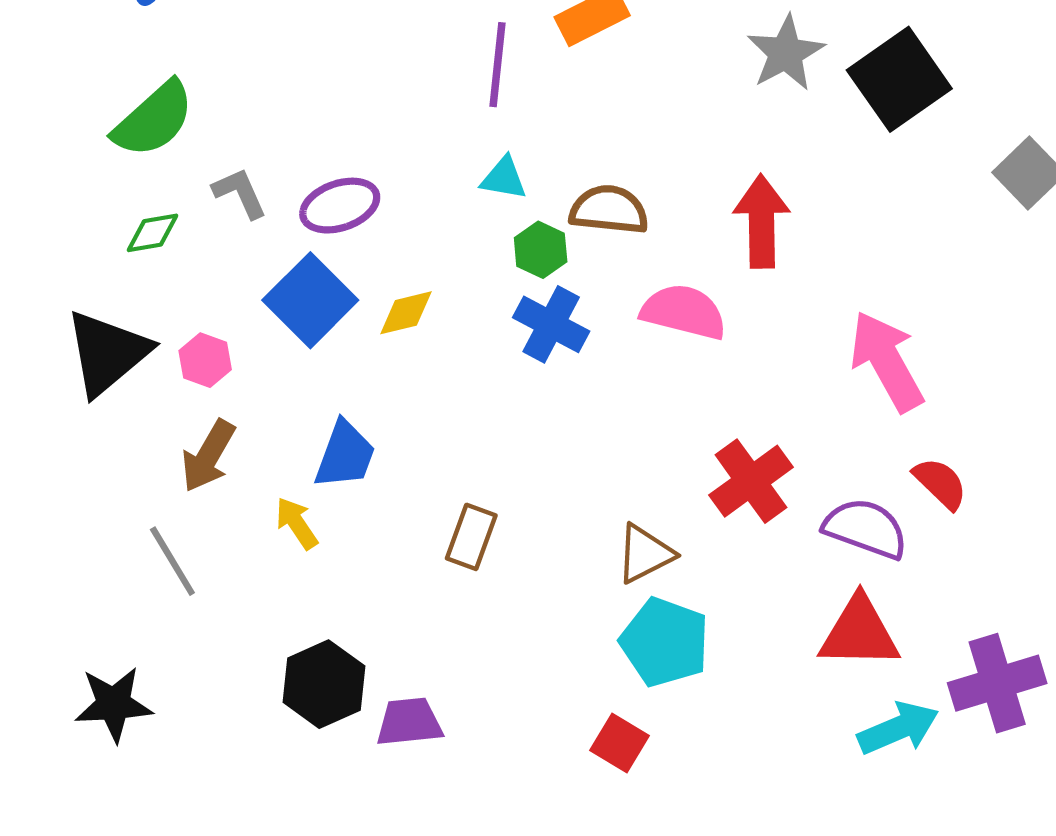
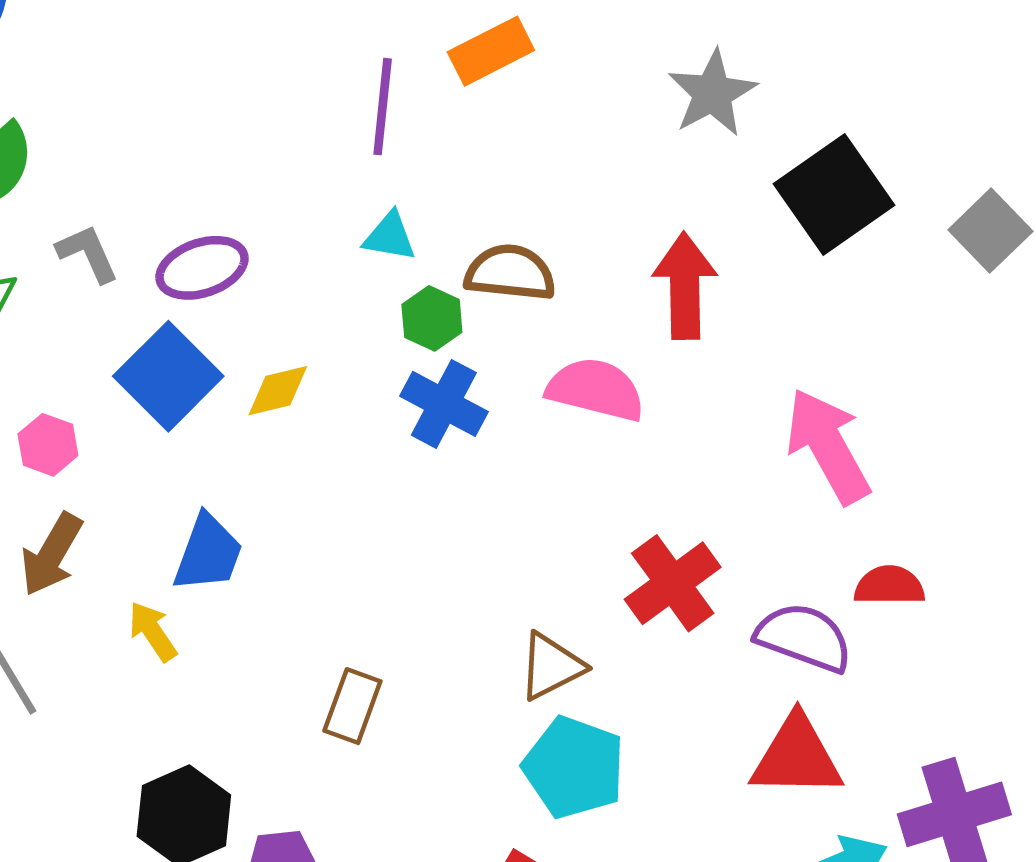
black square: (899, 79) -> (834, 194), moved
red semicircle: (940, 483) -> (889, 586), turned -44
brown rectangle: (471, 537) -> (352, 706), moved

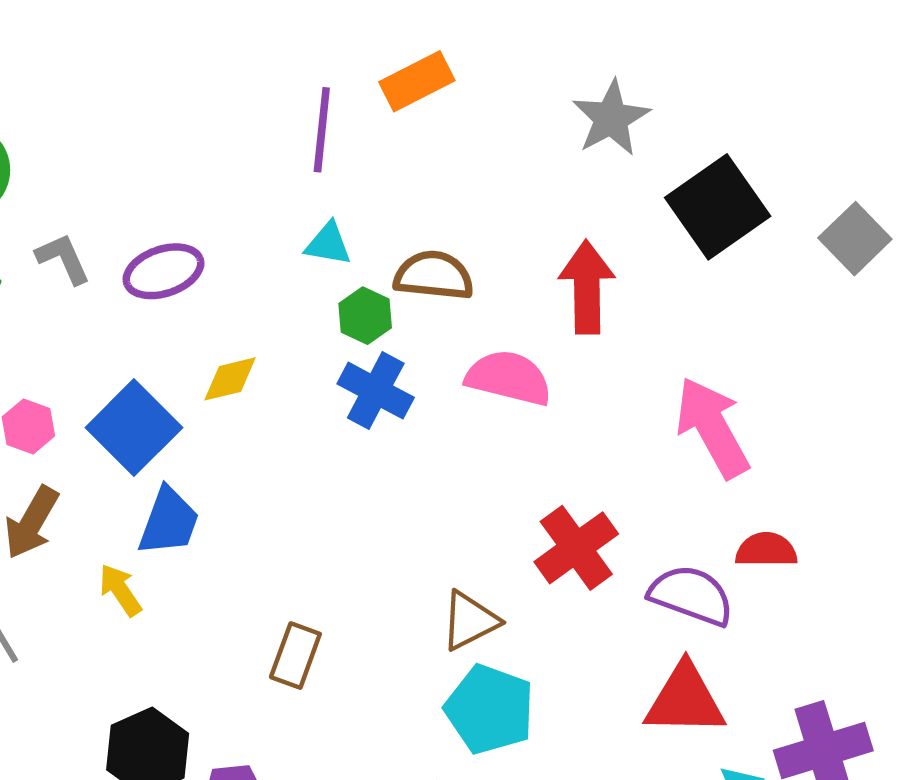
blue square: (168, 376) -> (134, 428), moved

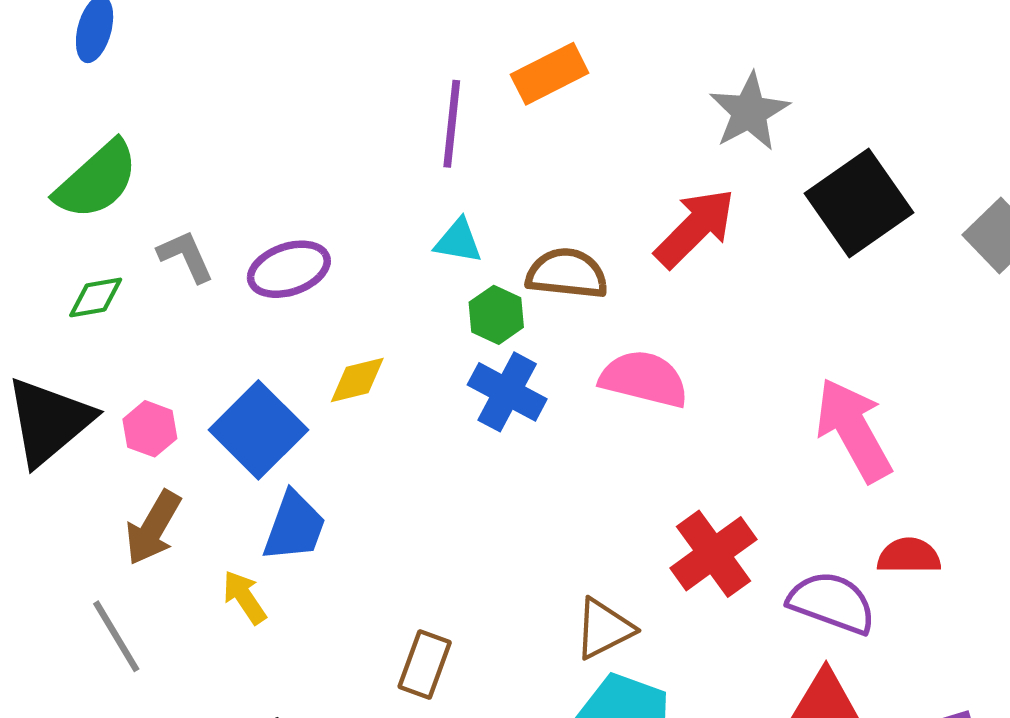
red arrow: (587, 287) -> (695, 228), moved, turned 46

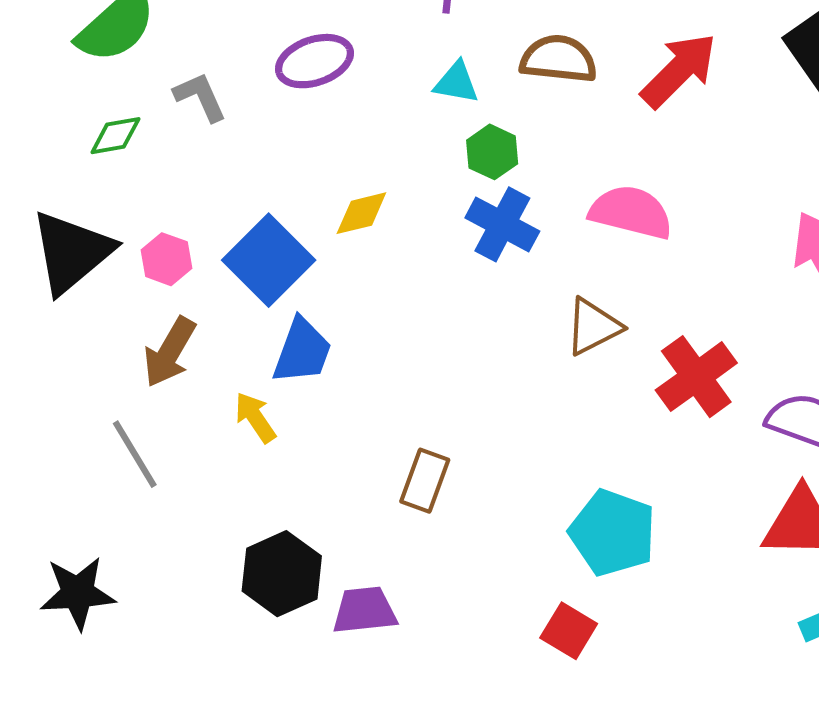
purple ellipse: (289, 269) -> (314, 61), moved
brown semicircle: (567, 274) -> (558, 59), moved
brown triangle: (604, 629) -> (593, 327), moved

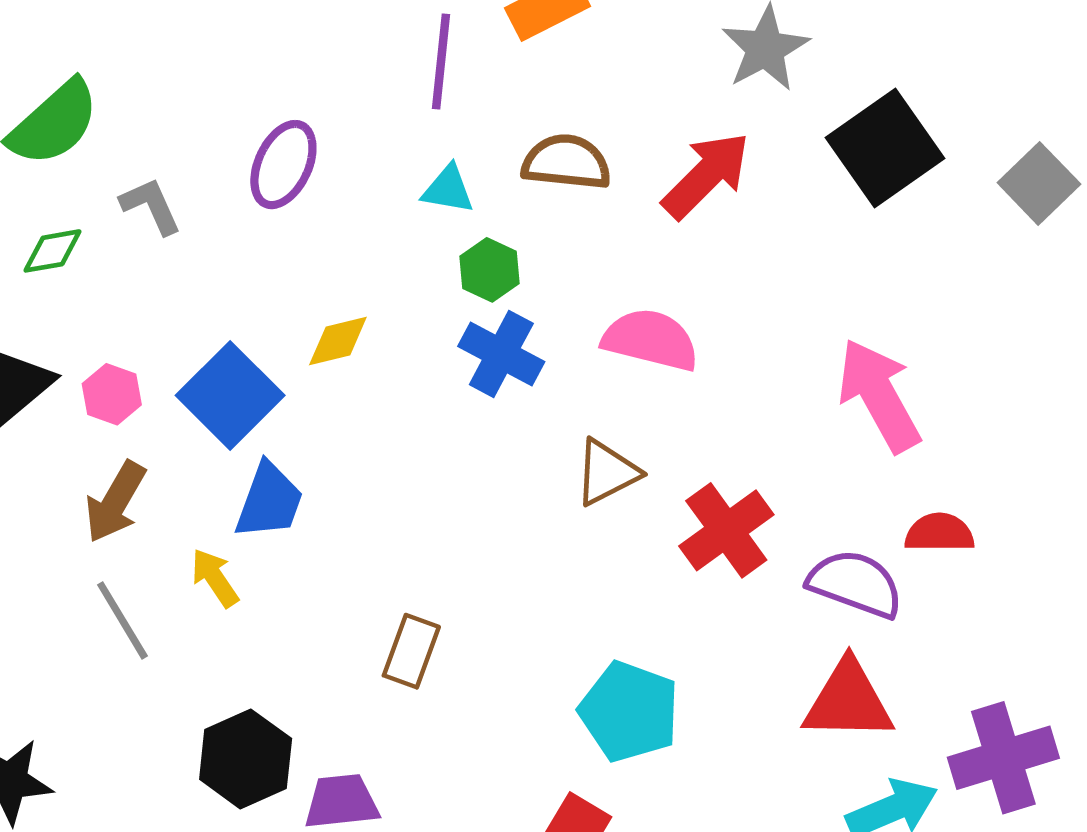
purple ellipse: (314, 61) -> (283, 165), turned -46
gray line: (135, 454) -> (122, 620), moved

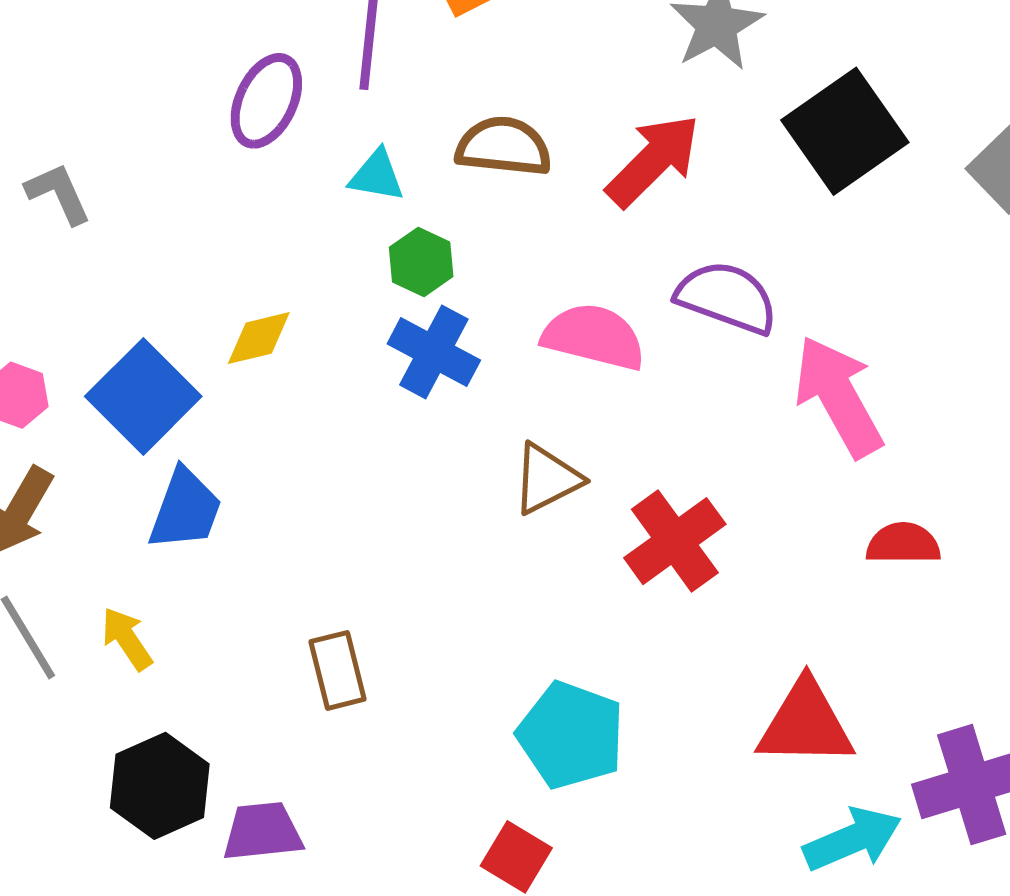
purple ellipse: (283, 165) -> (266, 101), moved
yellow arrow: (215, 578) -> (127, 639), moved
purple semicircle: (855, 584) -> (727, 297), moved
brown rectangle: (411, 651) -> (337, 670), turned -34

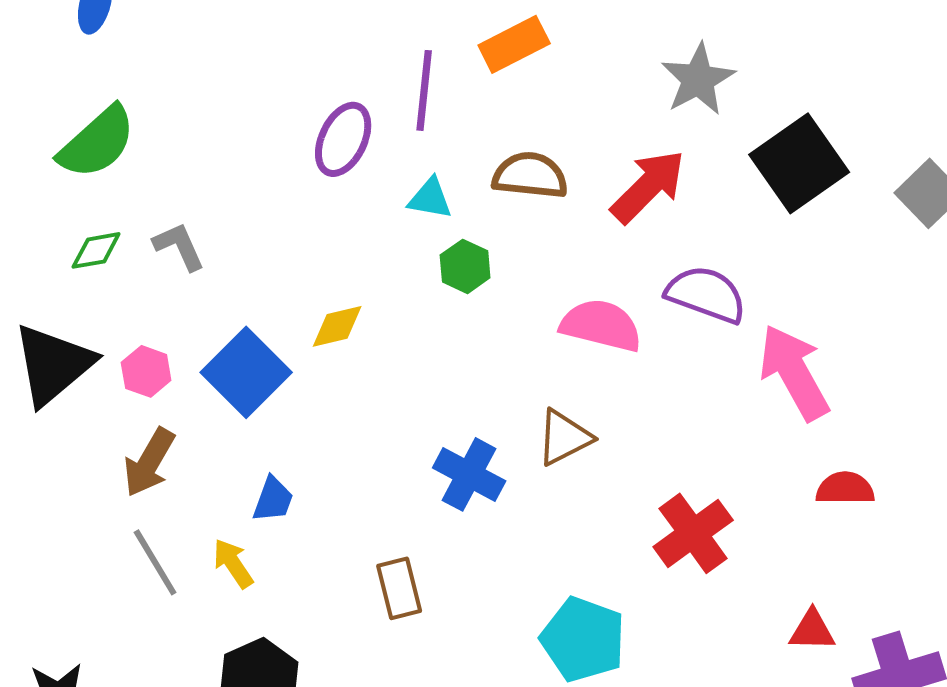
gray L-shape: (58, 193) -> (179, 246), moved
blue cross: (434, 352) -> (469, 474), moved
blue trapezoid: (185, 509) -> (273, 499), moved, size x0.7
red cross: (675, 541) -> (693, 533), moved
red triangle: (806, 724) -> (812, 630), moved, size x0.6

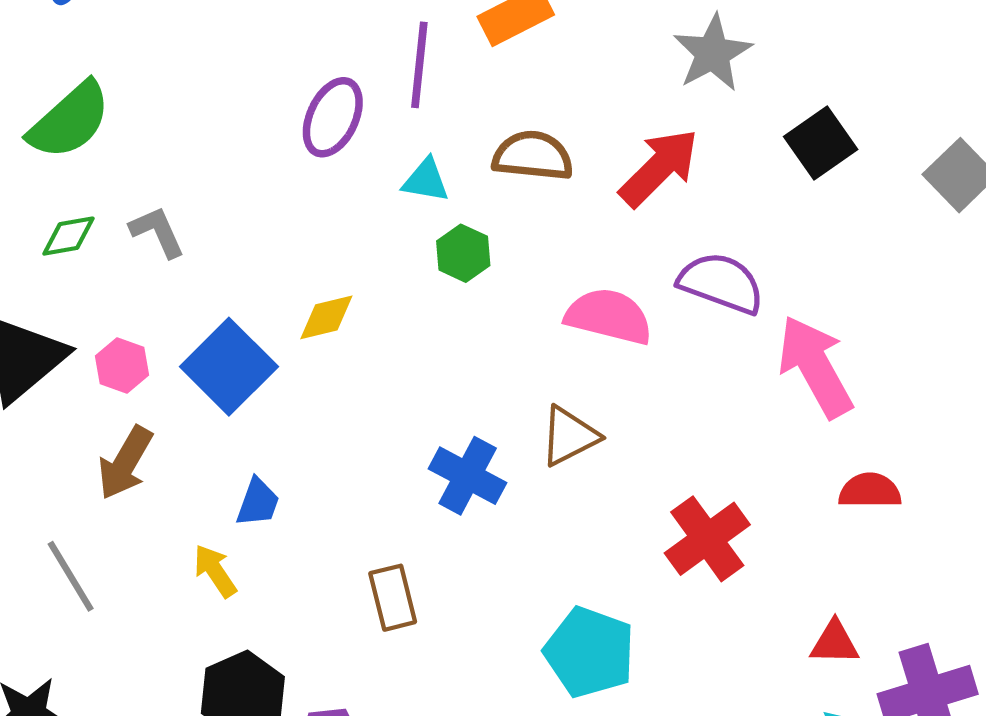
black square: (799, 163) -> (821, 143), size x0.7
gray line: (155, 562) -> (71, 576), moved

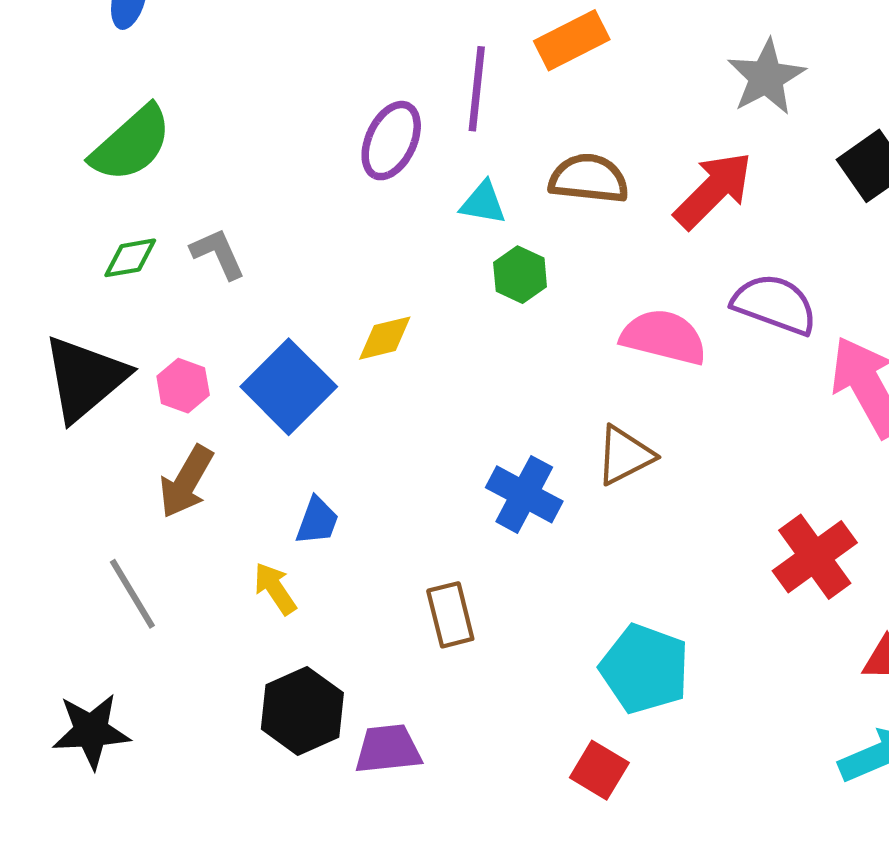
red cross: (707, 539) -> (815, 557), moved

